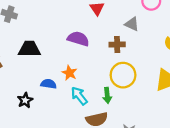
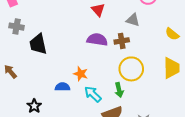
purple semicircle: (78, 39) -> (97, 40), moved
black trapezoid: (29, 49) -> (38, 44), moved, turned -95
black star: (25, 100) -> (34, 106), moved

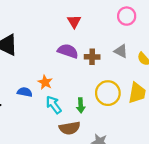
gray triangle: (133, 20) -> (121, 51), moved
yellow circle: (131, 69) -> (108, 93), moved

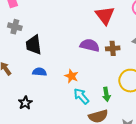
red triangle: (74, 21) -> (105, 15), moved, size x1.5
blue semicircle: (25, 92) -> (40, 72), moved

